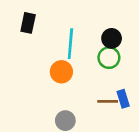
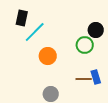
black circle: (112, 38) -> (96, 30), moved
cyan line: (70, 44) -> (35, 32), moved, turned 40

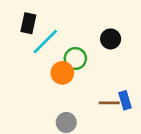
black circle: (96, 30) -> (111, 39), moved
green circle: (85, 45) -> (75, 59), moved

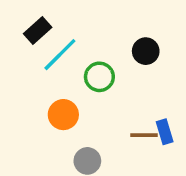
black rectangle: (28, 23) -> (38, 31), turned 36
orange circle: (62, 73) -> (63, 115), moved

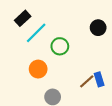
black circle: (146, 51) -> (98, 28), moved
brown line: (144, 135) -> (87, 81), turned -42

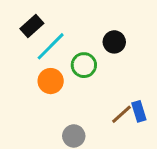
black circle: (98, 28) -> (114, 42), moved
orange circle: (38, 69) -> (51, 81), moved

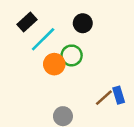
black circle: (114, 42) -> (83, 23), moved
orange circle: (51, 81) -> (54, 64), moved

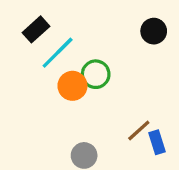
black circle: (83, 23) -> (154, 31), moved
blue rectangle: (119, 95) -> (157, 142), moved

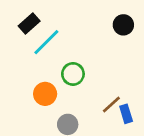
green circle: (96, 74) -> (73, 74), moved
orange circle: (72, 86) -> (45, 94), moved

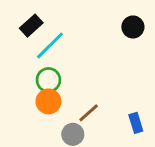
green circle: (73, 74) -> (48, 80), moved
brown line: (111, 104) -> (89, 113), moved

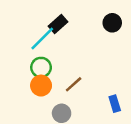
black rectangle: (31, 26) -> (58, 24), moved
brown line: (89, 113) -> (74, 84), moved

